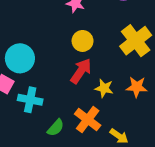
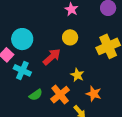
red arrow: (81, 71) -> (52, 57), moved
orange star: (137, 87) -> (94, 94), moved

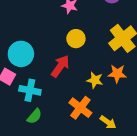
orange star: (94, 94) -> (117, 74), moved
green semicircle: (36, 95) -> (34, 116), moved

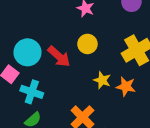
red arrow: (60, 66) -> (59, 56), moved, turned 90
yellow star: (95, 80) -> (102, 80), moved

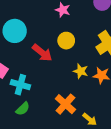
cyan circle: (27, 52) -> (15, 31), moved

